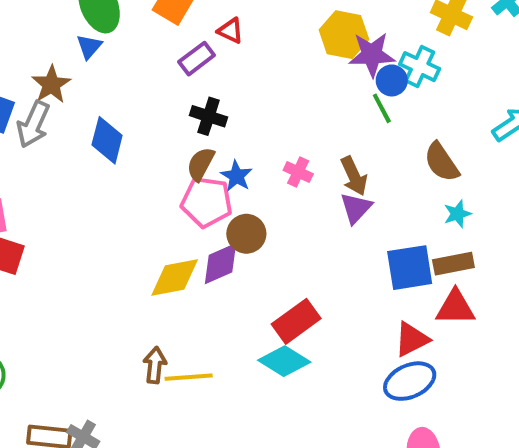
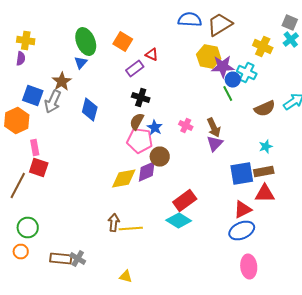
brown semicircle: (441, 162) -> (265, 108), moved, turned -80

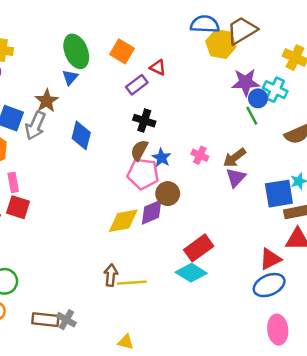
yellow hexagon: (209, 56) -> (221, 44), moved
brown arrow: (214, 128) -> (234, 158), turned 78
blue square: (242, 174) -> (279, 194), moved

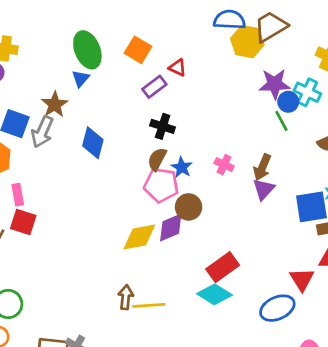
brown arrow: (234, 158) -> (262, 167), turned -30
red triangle: (270, 259) -> (302, 279), turned -35
blue ellipse: (269, 285) -> (277, 308), moved

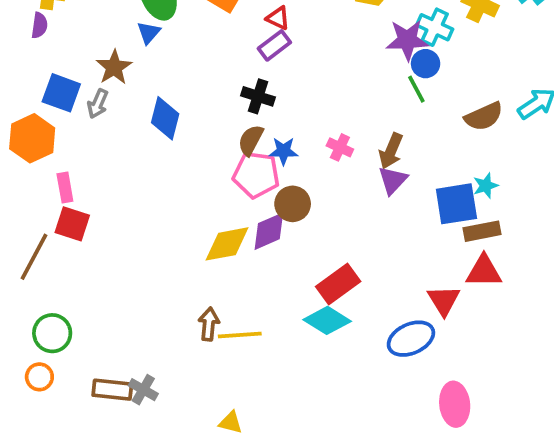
purple rectangle: (154, 87) -> (274, 45), moved
cyan cross: (307, 92) -> (435, 27), moved
gray arrow: (42, 132) -> (98, 104), size x0.7
blue star: (182, 167) -> (283, 151), turned -30

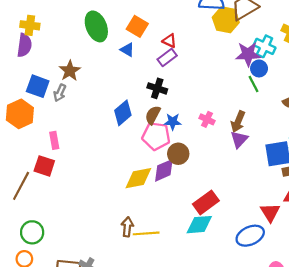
purple semicircle: (39, 25) -> (24, 45), size x1.5
blue triangle: (149, 33) -> (127, 50), moved, turned -40
blue diamond: (165, 118) -> (123, 113), moved, turned 35
pink rectangle: (65, 187) -> (54, 140), moved
cyan diamond: (327, 320) -> (199, 225), turned -36

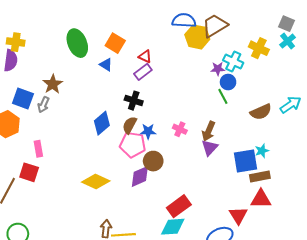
purple star: (248, 54) -> (218, 69), size x0.6
yellow diamond: (138, 178) -> (96, 182), moved, turned 36

